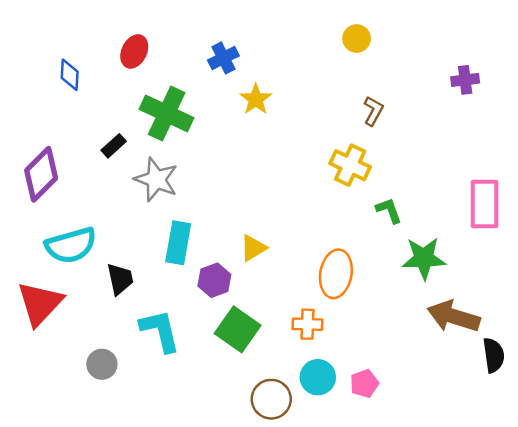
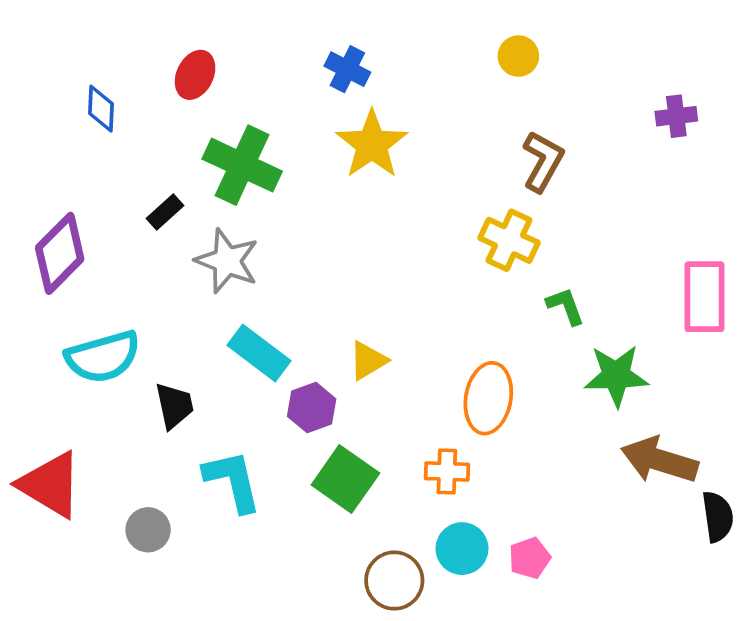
blue cross: (223, 58) -> (347, 69), moved, turned -36
yellow star: (256, 99) -> (372, 144), size x1.5
brown L-shape: (373, 111) -> (543, 161), size x1.4
cyan rectangle: (178, 243) -> (259, 353), turned -63
red triangle: (40, 304) -> (50, 485), moved, turned -42

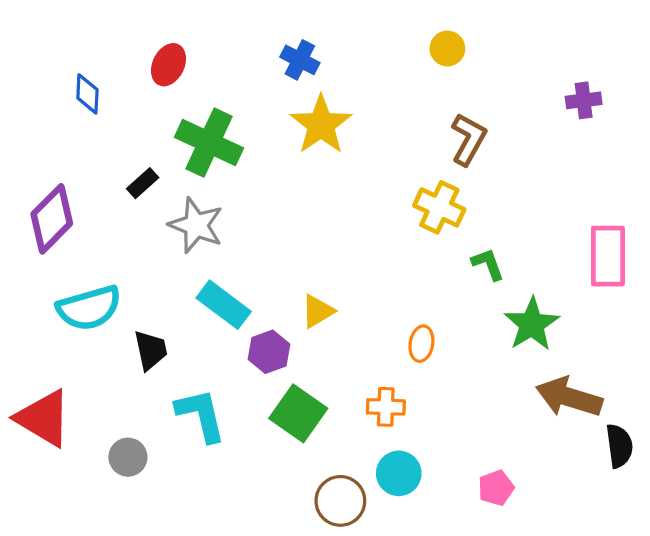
green star: (616, 376) -> (532, 324), turned -30
orange ellipse: (488, 398) -> (421, 344), size x0.6
pink pentagon: (530, 558) -> (496, 488), moved

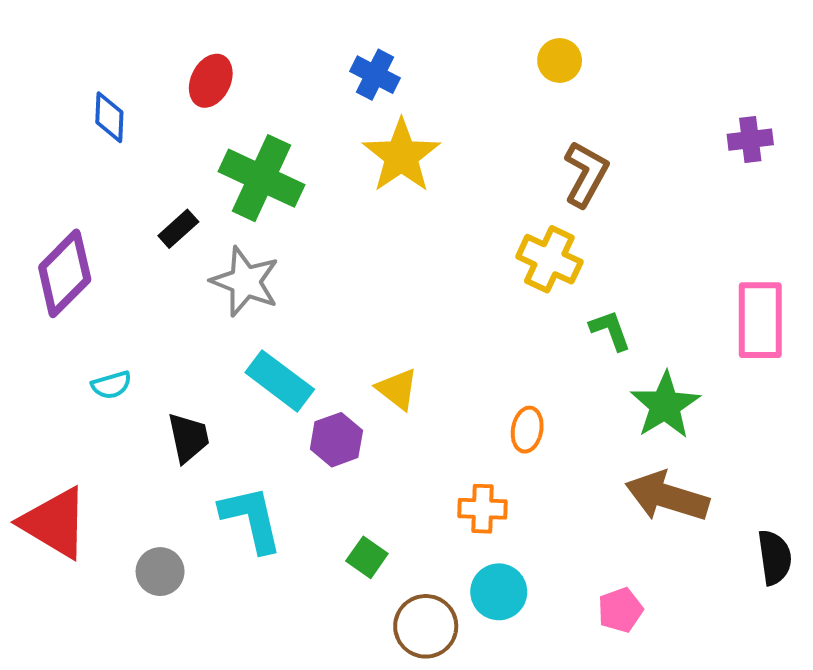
purple cross: (584, 100) -> (750, 140), moved
cyan semicircle: (89, 308) -> (111, 385), size x0.5
yellow triangle: (318, 311) -> (397, 389), turned -51
brown arrow: (569, 397) -> (667, 497), moved
green square: (298, 413) -> (367, 557), moved, size x0.6

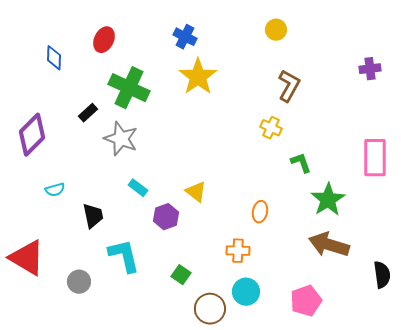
yellow cross: (549, 259) -> (271, 128), size x0.7
cyan rectangle: (280, 381) -> (138, 188), size x0.6
pink pentagon: (620, 610) -> (306, 301), size x1.4

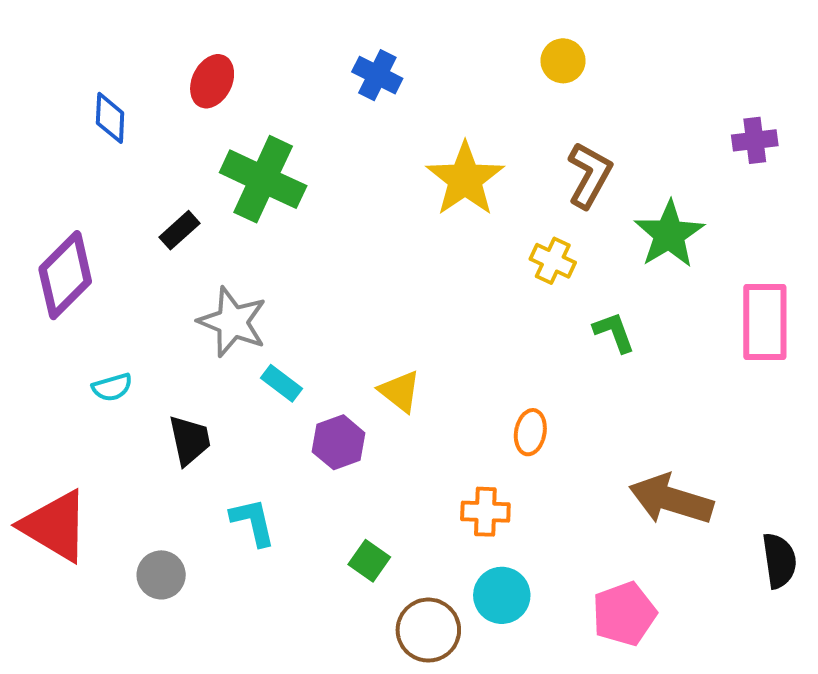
yellow star: (198, 77) -> (465, 179), moved
gray star: (121, 139) -> (232, 322), moved
green star: (328, 200) -> (669, 234), moved
cyan L-shape: (124, 256) -> (253, 522), size x0.7

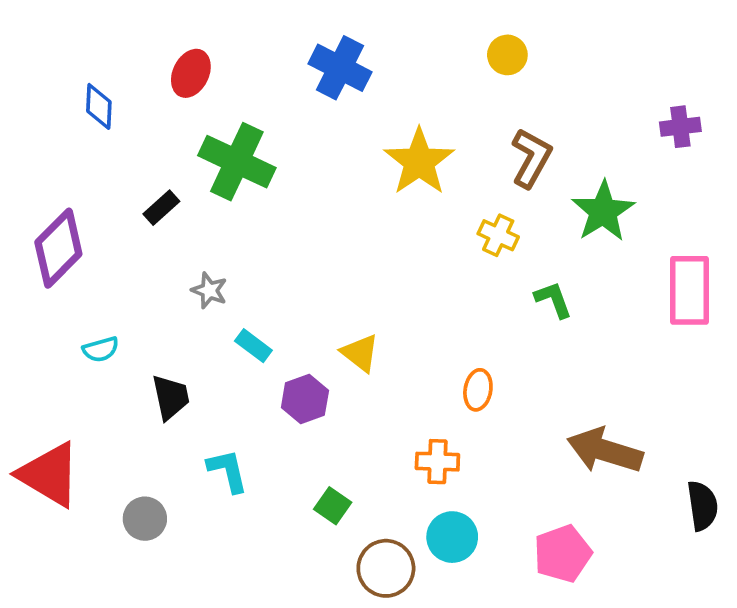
blue cross: (377, 75) -> (340, 68), size x1.4
gray star: (232, 322) -> (209, 290), size x0.6

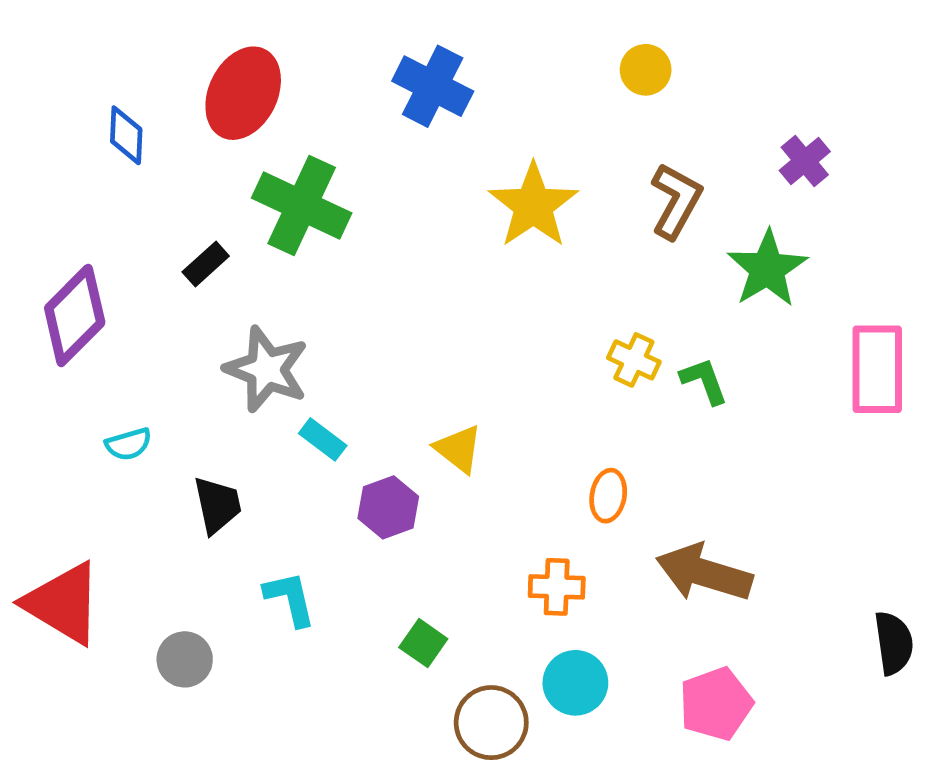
red ellipse: (191, 73) -> (243, 93), size x1.5
purple cross: (680, 127) -> (805, 161), moved, turned -33
yellow cross: (498, 235) -> (634, 360), moved
gray star: (209, 290) -> (267, 369), size x1.8
brown arrow: (605, 451) -> (704, 573), moved

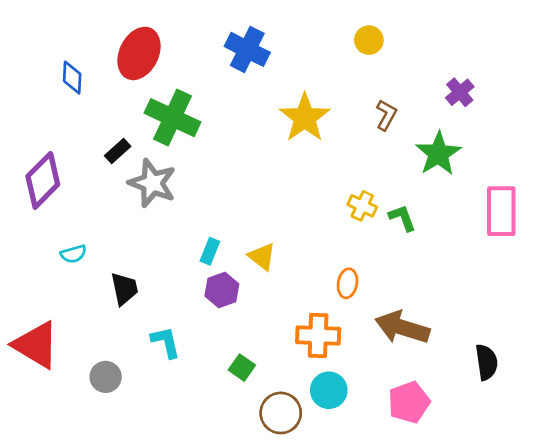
brown L-shape: (676, 201) -> (386, 115), size x0.7
gray star: (267, 369) -> (152, 183), moved
cyan rectangle: (323, 439) -> (210, 251), moved, turned 75
orange cross: (557, 587) -> (318, 335), size x1.4
black semicircle: (894, 643) -> (486, 362), moved

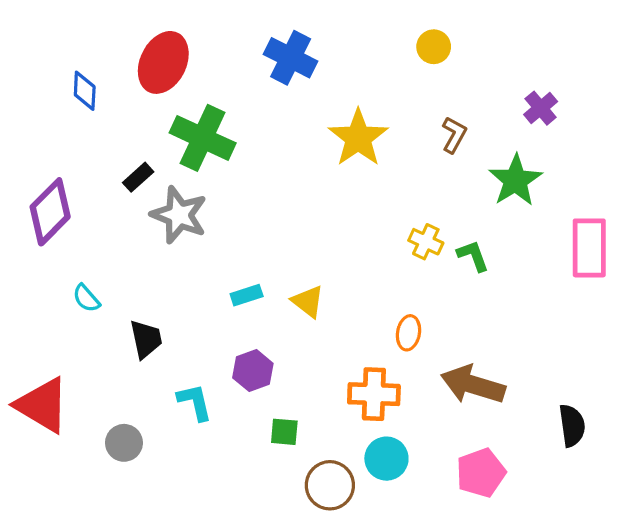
cyan rectangle: (210, 251) -> (247, 295), turned 50
cyan semicircle: (74, 254) -> (86, 298), turned 65
purple hexagon: (222, 290) -> (253, 371), moved
green square: (242, 368) -> (284, 432), turned -30

